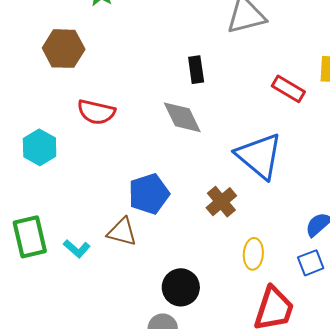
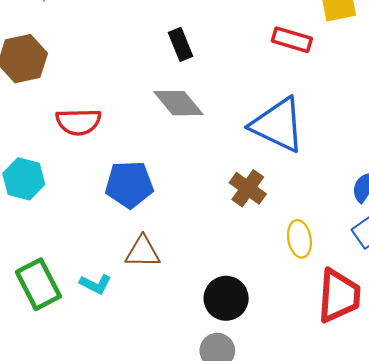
blue pentagon: (149, 194) -> (129, 184), moved, turned 30

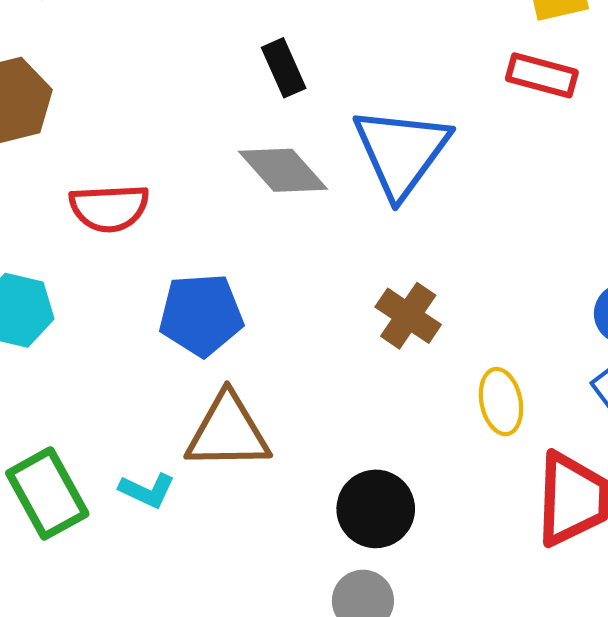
red rectangle: (292, 40) -> (542, 75), moved
blue triangle: (278, 125) -> (401, 152), moved, turned 42
brown triangle: (143, 252) -> (228, 432), size x1.4

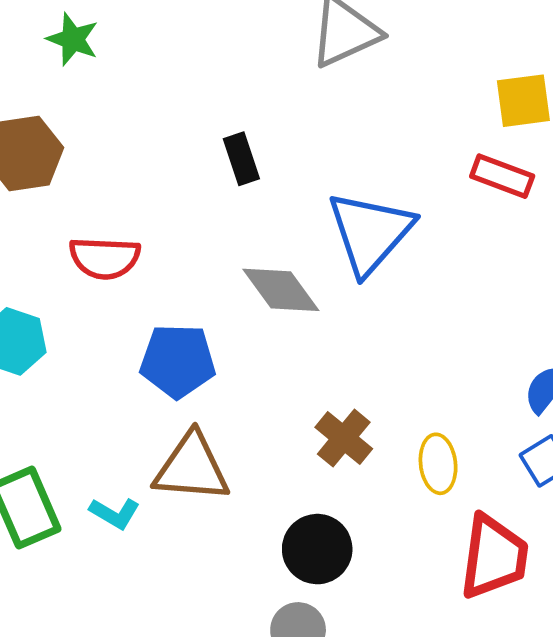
black rectangle: (284, 68) -> (241, 159), moved
gray diamond: (283, 170) -> (281, 290), moved
brown cross: (408, 316) -> (344, 438), moved

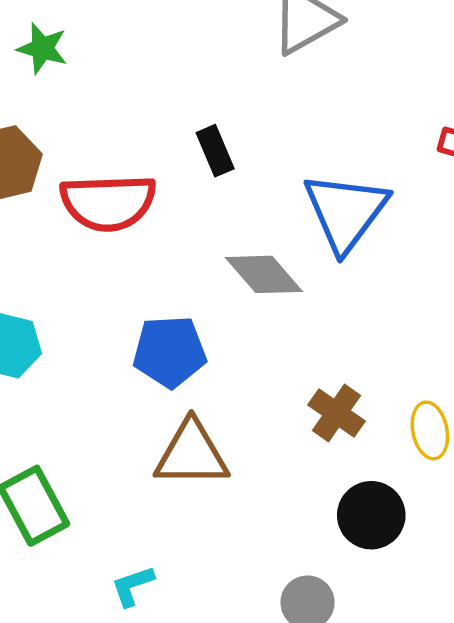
red semicircle: (105, 258) -> (108, 202), moved, size x1.4
cyan L-shape: (115, 513) -> (132, 586), moved, turned 135
black circle: (317, 549) -> (371, 515), moved

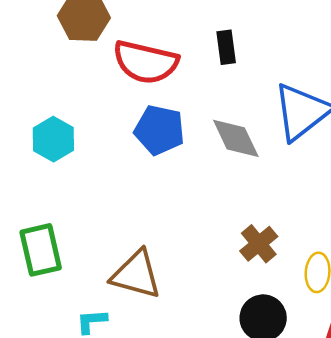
blue pentagon: (170, 352) -> (159, 130), moved
brown triangle: (192, 454) -> (136, 274), moved

